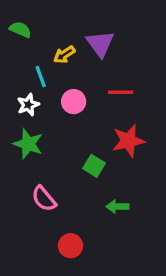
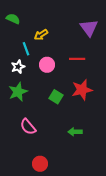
purple triangle: (100, 44) -> (89, 28), moved
green star: (28, 144) -> (18, 92), turned 30
green square: (94, 166) -> (56, 97), moved
red circle: (70, 246) -> (40, 164), moved

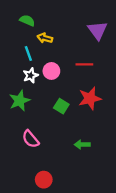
green semicircle: (13, 19) -> (27, 20), moved
yellow arrow: (41, 35) -> (45, 38), turned 48
white star: (18, 67) -> (31, 75), moved

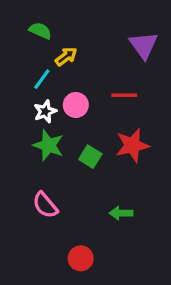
yellow arrow: (45, 38) -> (66, 57), turned 128
cyan line: (28, 53) -> (42, 79), turned 56
green star: (20, 101) -> (48, 145), moved, turned -30
red circle: (44, 180) -> (81, 258), moved

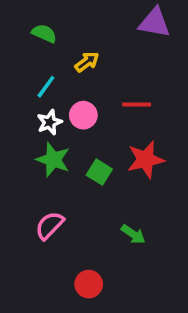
purple triangle: (144, 45) -> (154, 23), moved, turned -44
yellow arrow: (66, 57) -> (87, 62), moved
pink semicircle: (45, 205) -> (50, 225), turned 84
green arrow: (121, 213) -> (133, 234), turned -145

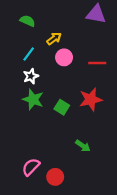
red line: (137, 104) -> (97, 63), moved
pink circle: (83, 115) -> (64, 57), moved
pink semicircle: (50, 225) -> (31, 167), moved

